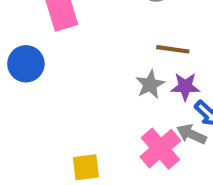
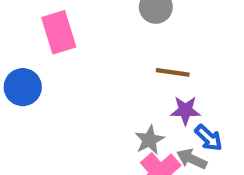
gray star: (150, 84) -> (149, 140), moved

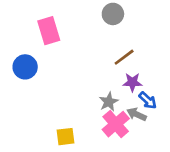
brown line: (173, 72) -> (124, 57), turned -45

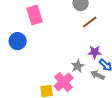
brown line: (124, 57) -> (90, 22), moved
pink cross: (116, 124) -> (64, 82), moved

